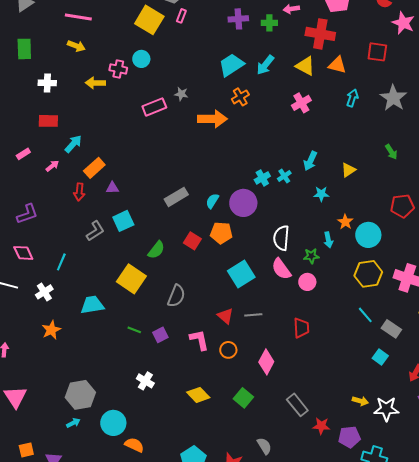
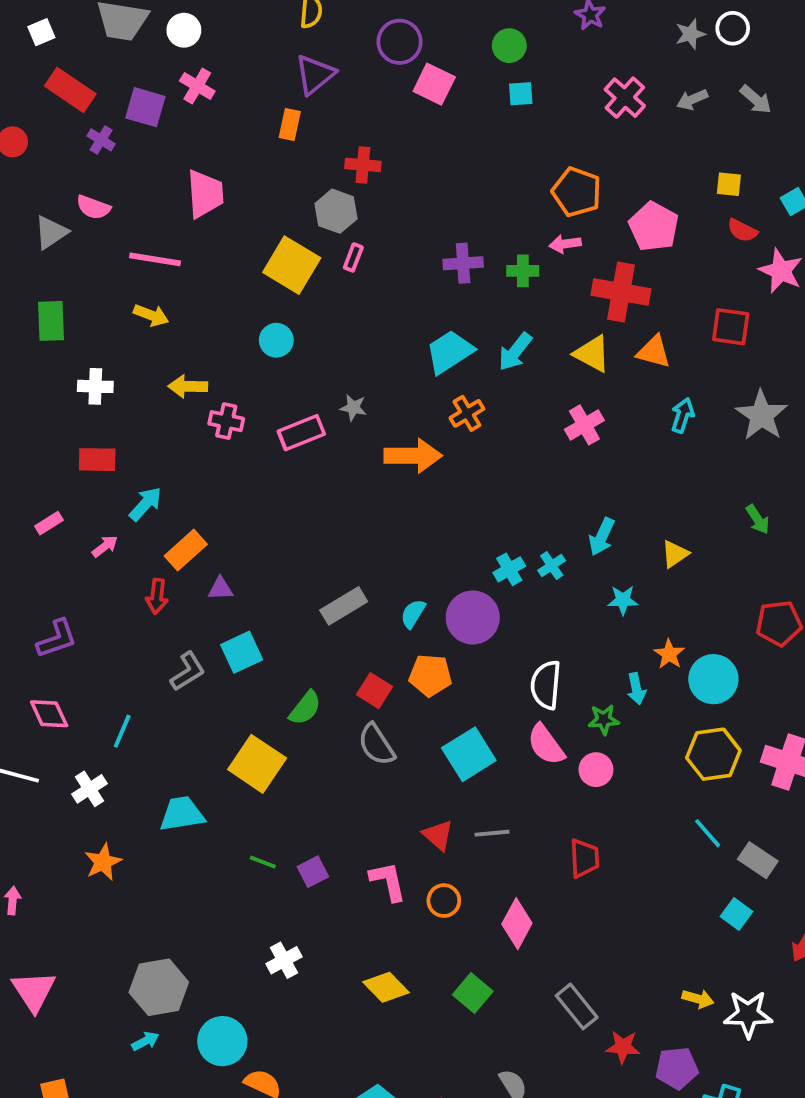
pink cross: (118, 69) -> (226, 421), moved
gray semicircle: (176, 296) -> (376, 745), moved, turned 125
white cross: (145, 381) -> (284, 960), turned 30

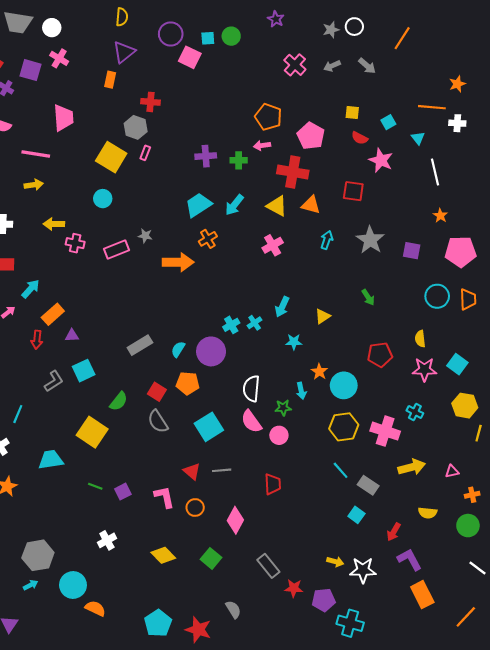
cyan square: (521, 94) -> (208, 38), moved
yellow arrow: (151, 315) -> (34, 185), turned -30

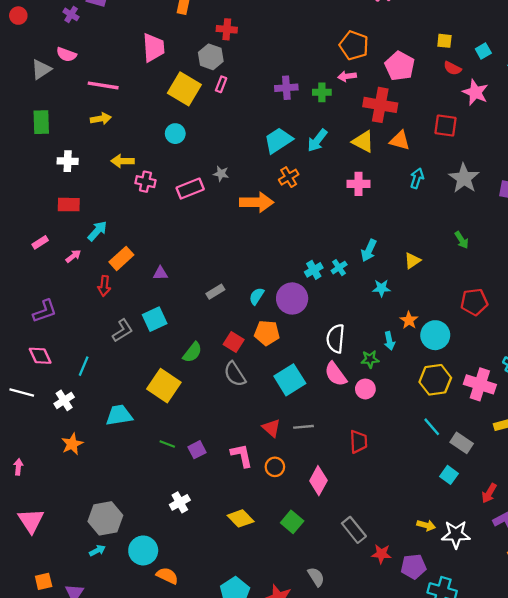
pink trapezoid: (63, 118) -> (153, 48), moved
pink cross: (273, 245) -> (359, 184), turned 30
purple triangle: (72, 336) -> (160, 273), moved
gray rectangle: (140, 345) -> (215, 292), size x0.7

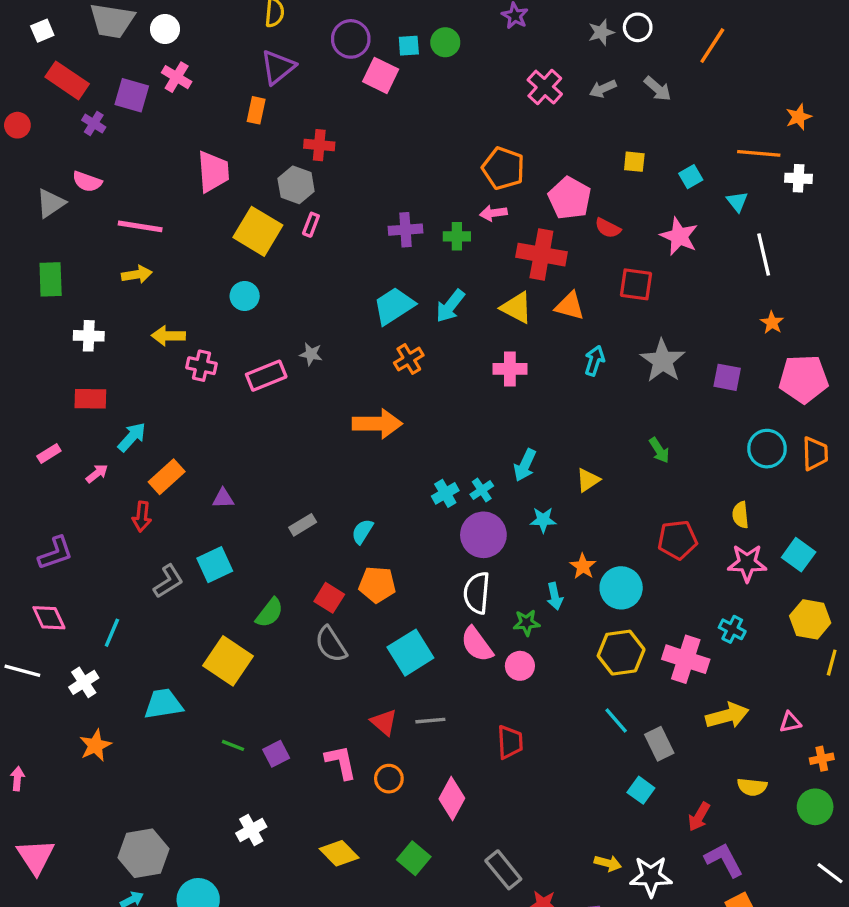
red semicircle: (452, 68) -> (608, 228), moved
orange arrow: (257, 202) -> (377, 424), moved
purple circle: (292, 298) -> (483, 535), moved
gray rectangle: (462, 443) -> (659, 744), turned 30

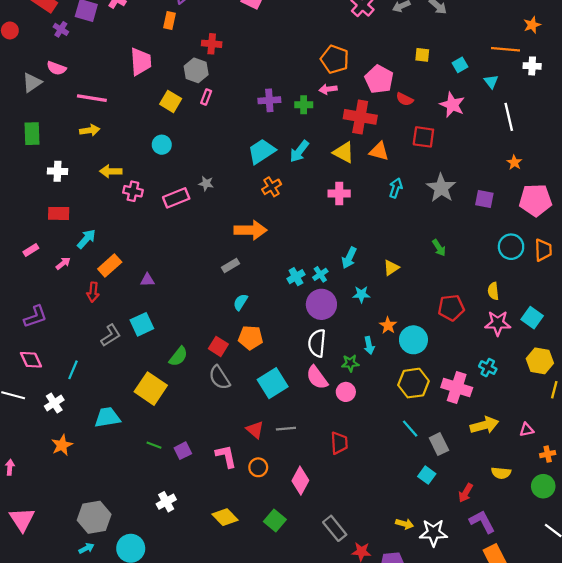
yellow square: (258, 231) -> (171, 101), size x0.7
gray rectangle: (303, 525) -> (231, 266), moved

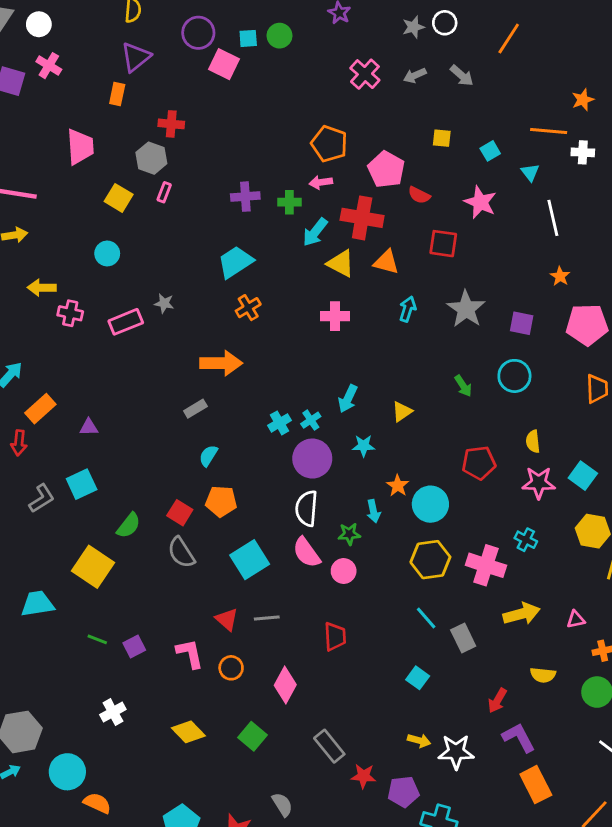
cyan arrow: (299, 151) -> (315, 232), moved
cyan circle: (511, 247) -> (514, 376), moved
cyan square: (427, 475) -> (418, 678), moved

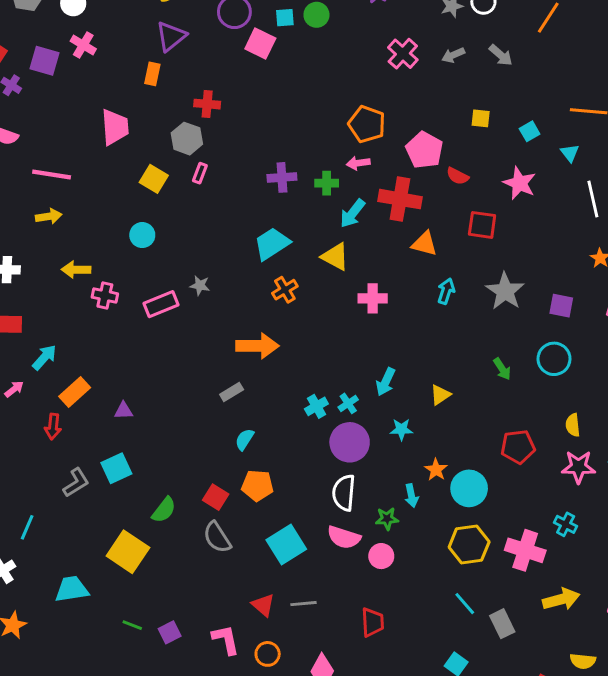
yellow triangle: (341, 263) -> (335, 257), moved
pink semicircle: (307, 553) -> (344, 537), turned -36

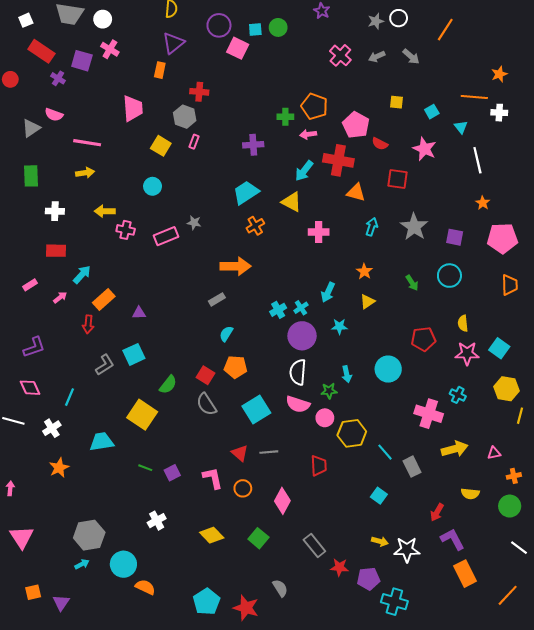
green cross: (327, 183) -> (285, 117), moved
orange star: (436, 470) -> (364, 271), moved
yellow hexagon: (469, 545) -> (352, 433), moved

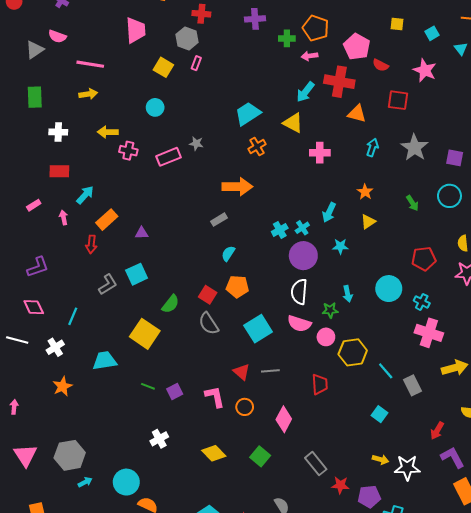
purple cross: (253, 145) -> (255, 19), moved
pink arrow: (60, 297) -> (63, 218), turned -64
cyan cross: (458, 395) -> (422, 302), moved
gray hexagon: (89, 535) -> (70, 455), moved

